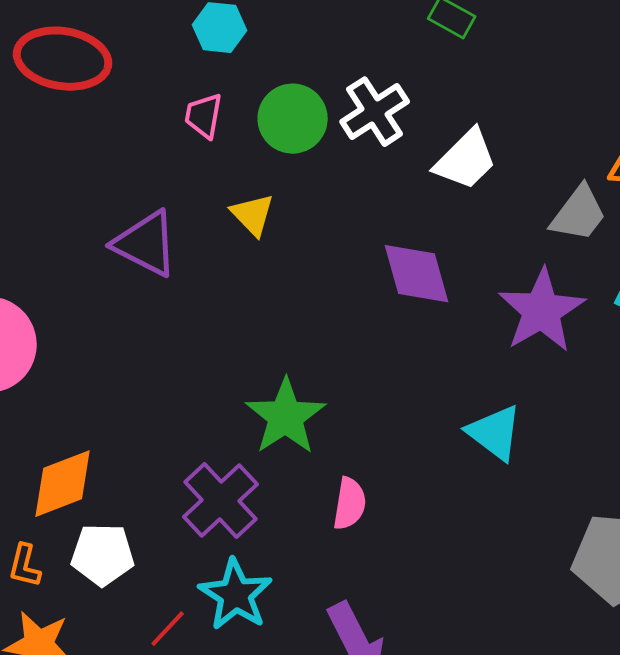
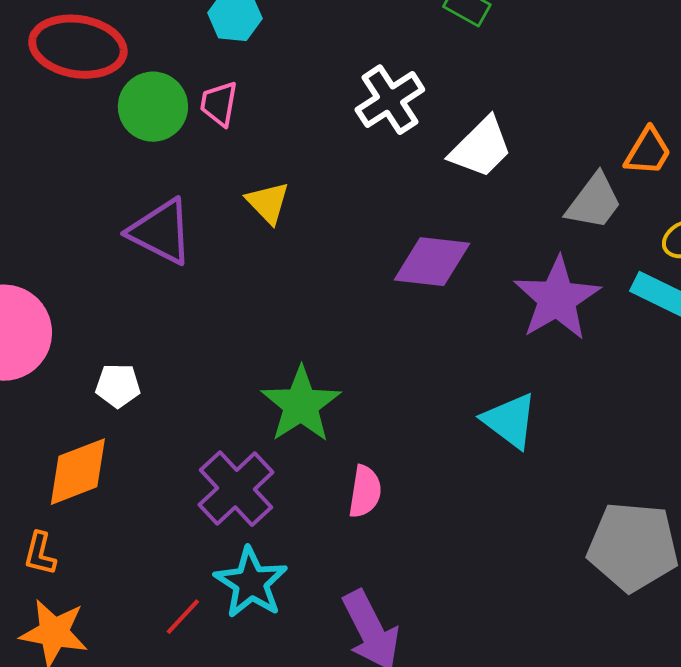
green circle: (293, 119) -> (153, 107), moved
purple diamond: (417, 274) -> (432, 262), turned -68
white pentagon: (103, 555) -> (118, 386), moved, size x0.7

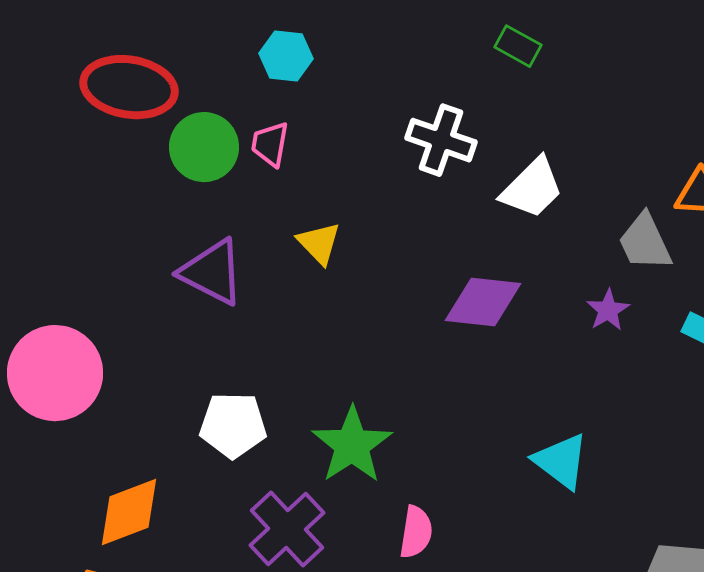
white cross: (390, 100) -> (441, 140), turned -38
gray trapezoid: (594, 202) -> (645, 242), turned 118
purple star: (557, 299) -> (608, 310), moved, size x0.5
white pentagon: (118, 386) -> (233, 425), moved, size x1.5

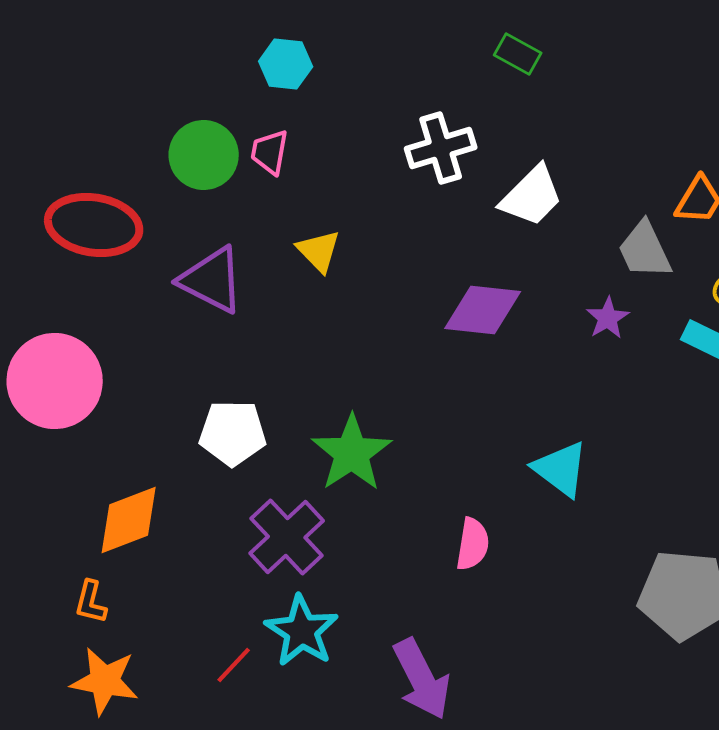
red ellipse: (129, 87) -> (94, 225), moved
white cross: (441, 140) -> (441, 148), turned -36
pink semicircle: (416, 532) -> (473, 544), moved

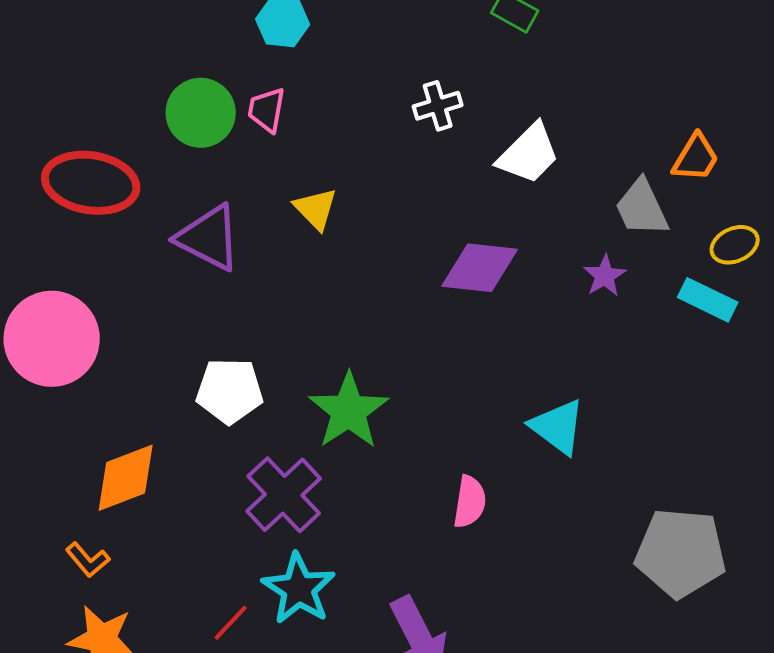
white cross: (441, 148) -> (438, 106), size x0.7
orange L-shape: (91, 602) -> (88, 560), turned -54

